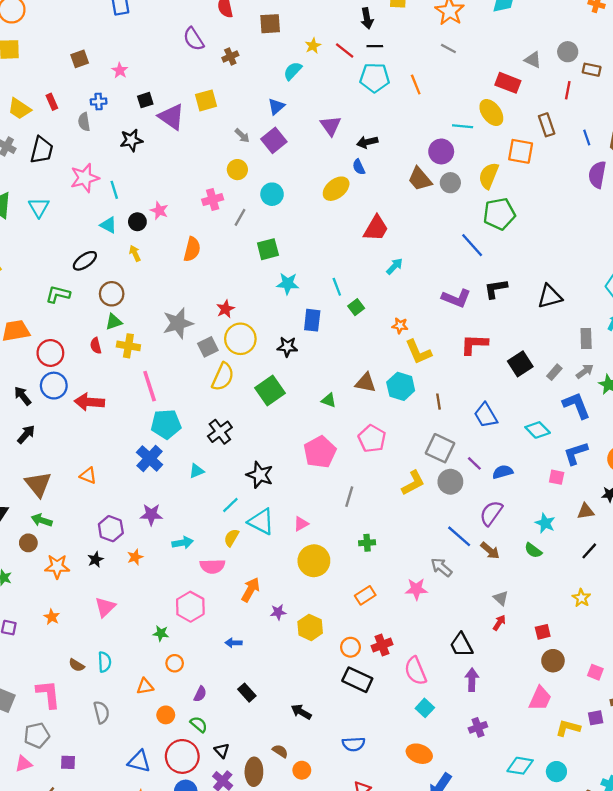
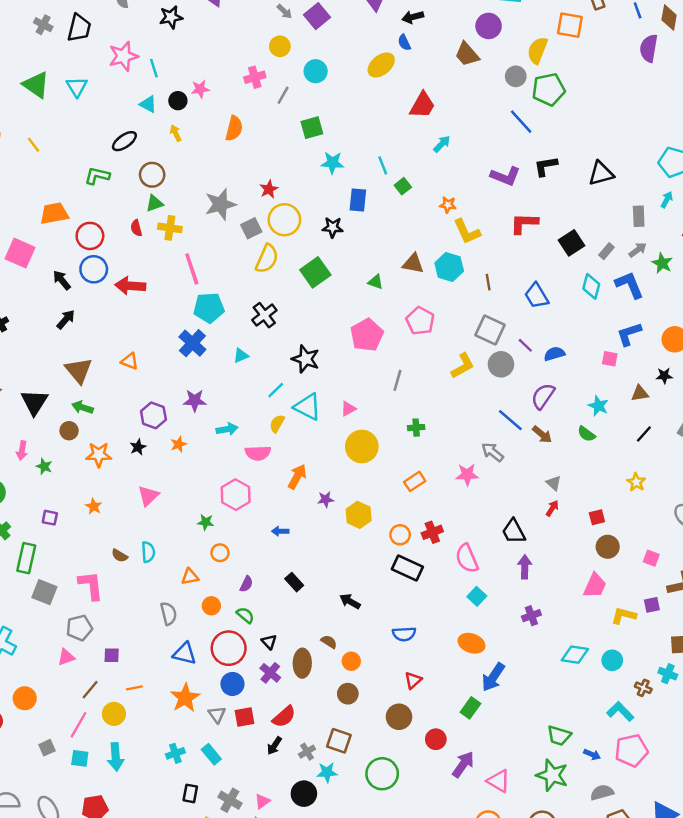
gray circle: (450, 183) -> (516, 76), moved
pink star: (159, 211) -> (200, 89), turned -30
cyan diamond: (538, 430) -> (591, 286), moved, turned 60
gray semicircle: (101, 712) -> (169, 613), moved

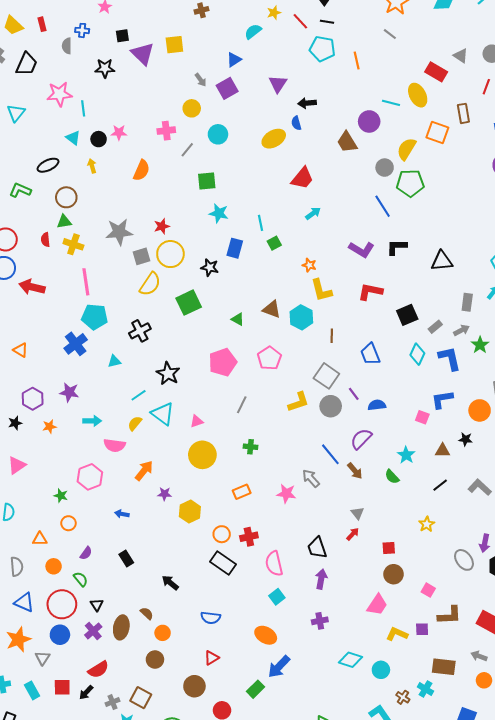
red square: (245, 717) -> (62, 687), moved

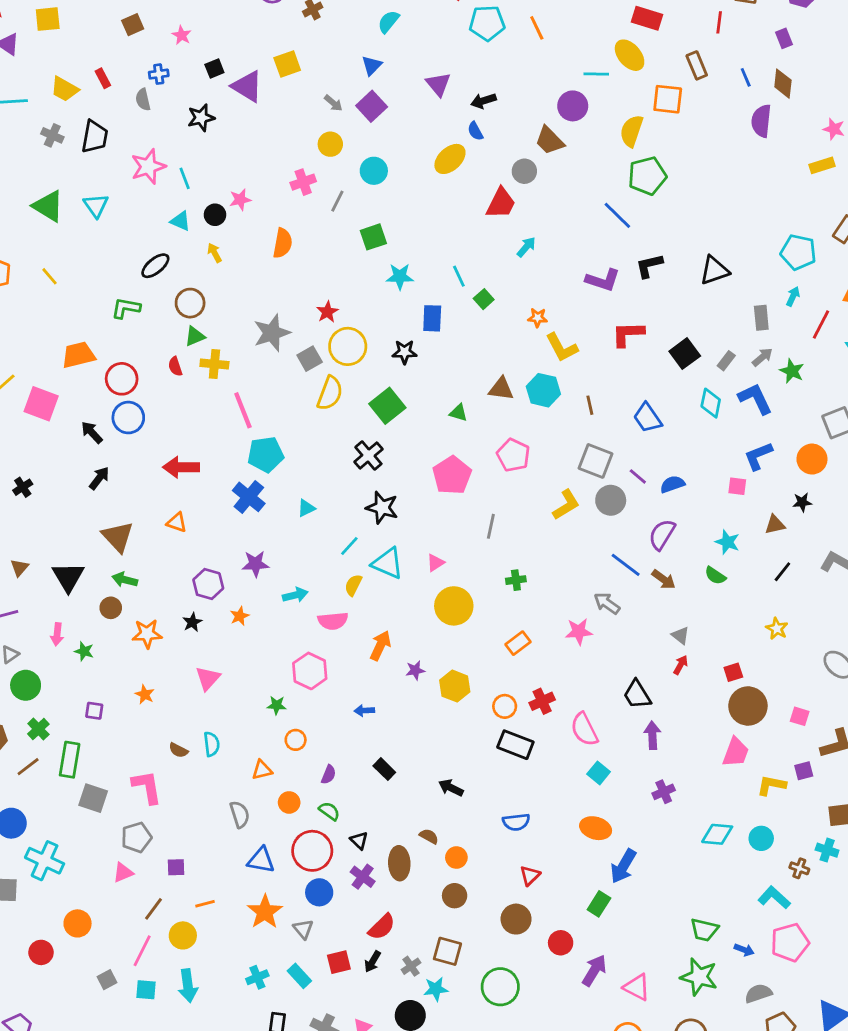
gray circle: (385, 168) -> (524, 171), moved
red arrow: (32, 287) -> (181, 467), moved
black cross: (140, 331) -> (368, 455), moved
brown circle: (394, 574) -> (748, 706), size x1.4

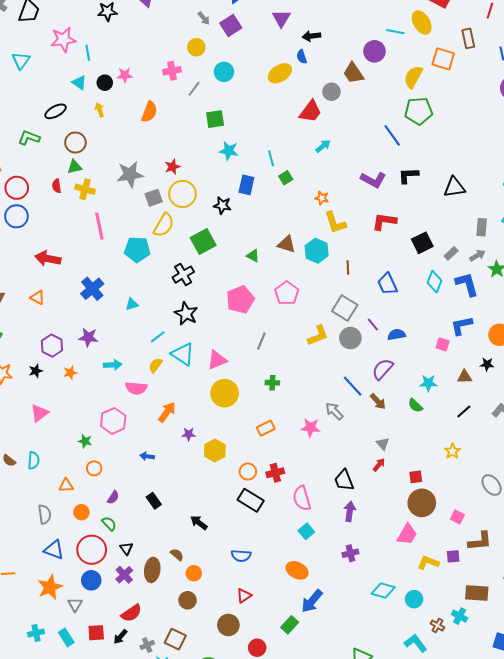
cyan pentagon: (266, 454) -> (137, 249), moved
cyan star: (727, 542) -> (428, 383), turned -30
pink triangle: (435, 563) -> (217, 360), size x1.5

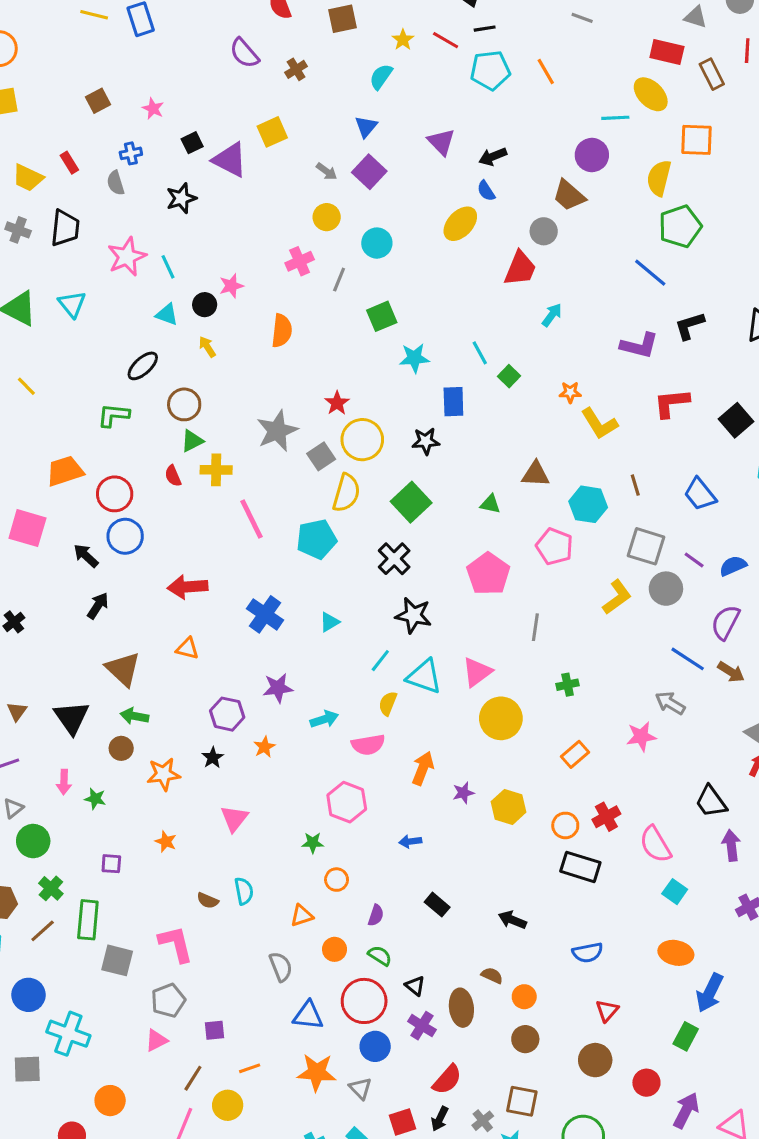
brown rectangle: (468, 38) -> (712, 74), moved
cyan hexagon: (317, 251) -> (588, 504), moved
orange star: (50, 587) -> (317, 1072), turned -30

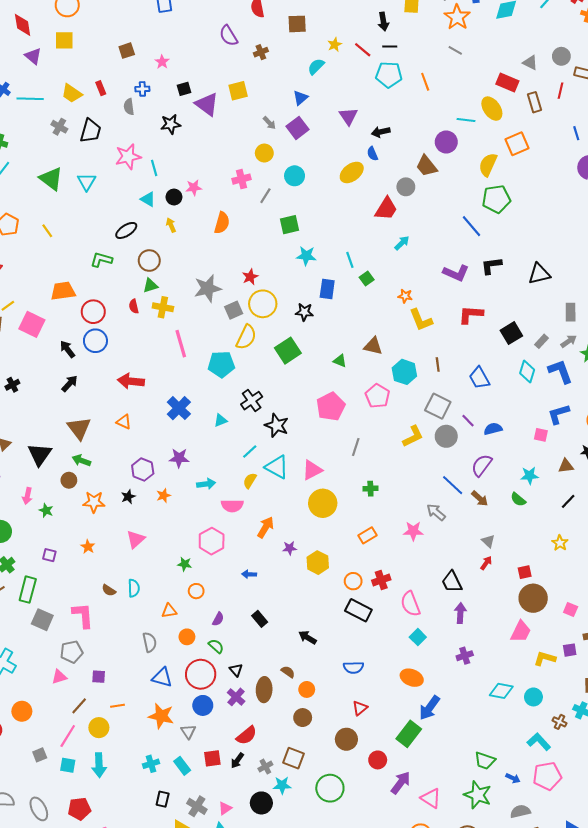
orange square: (697, 140) -> (517, 144), turned -35
black cross: (394, 559) -> (252, 401), moved
green rectangle: (686, 1036) -> (409, 734), size x1.4

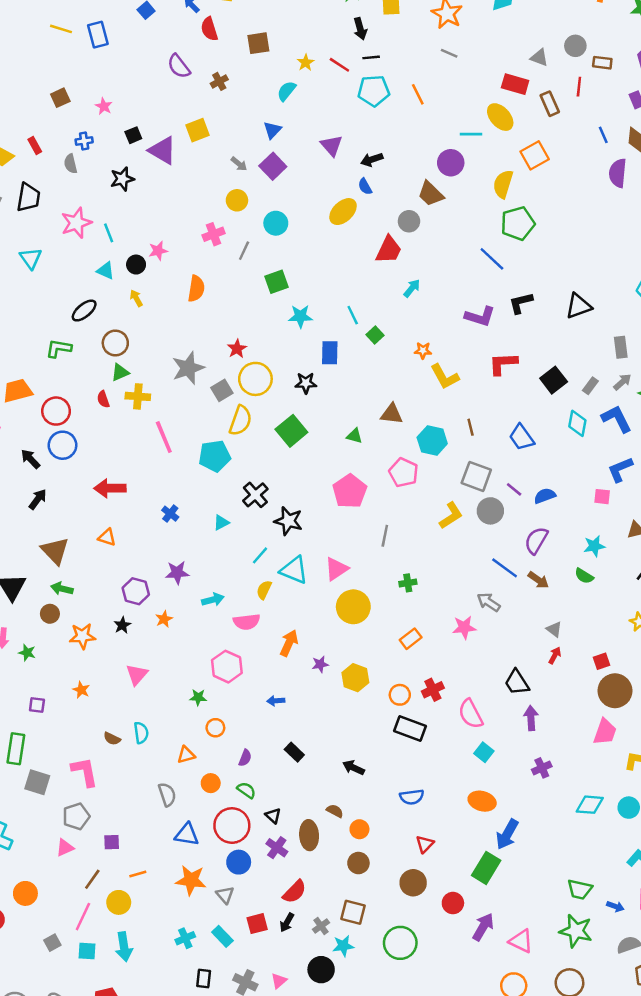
blue cross: (179, 408) -> (170, 514), size x0.6

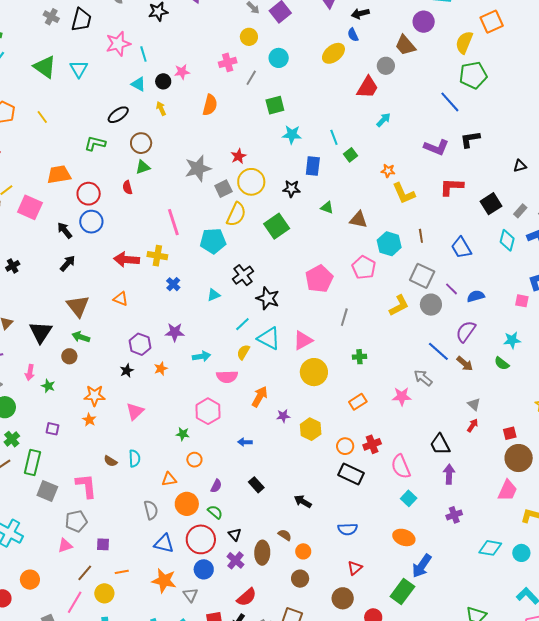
black triangle: (579, 306) -> (520, 166), moved, size x0.6
yellow cross: (138, 396) -> (157, 256), moved
green triangle: (354, 436) -> (327, 208), moved
orange star: (82, 636) -> (95, 396), moved
orange circle: (211, 783) -> (187, 504), size x1.5

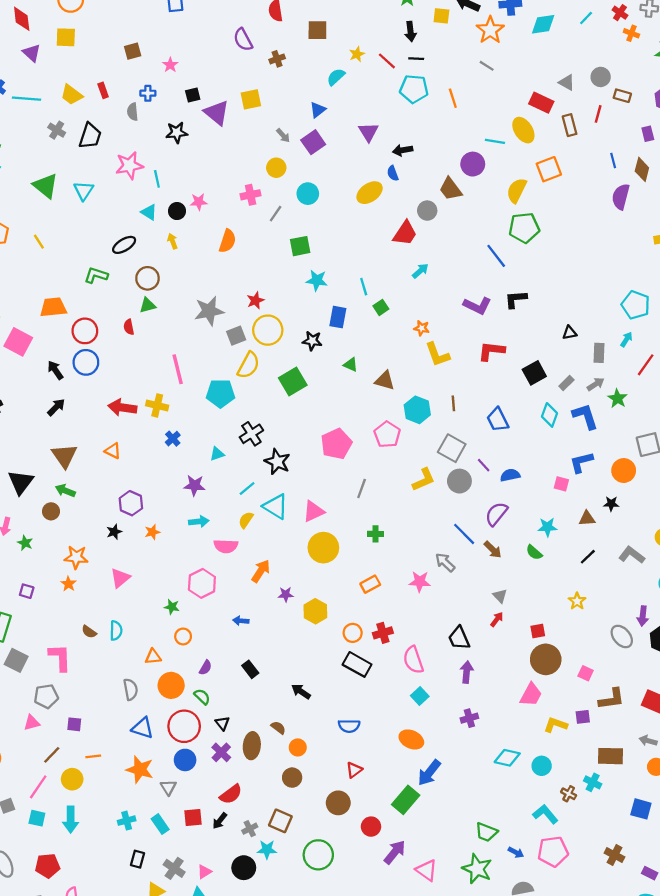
purple star: (175, 332) -> (194, 485), moved

